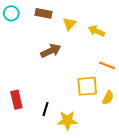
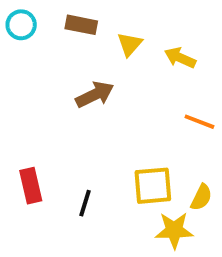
yellow square: (87, 86) -> (153, 186), moved
yellow semicircle: (108, 98) -> (201, 197), moved
yellow star: (67, 120) -> (174, 230), moved

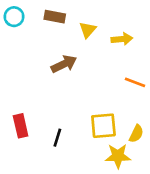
yellow arrow: (180, 58) -> (122, 39), turned 150

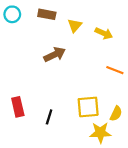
yellow arrow: (122, 39) -> (104, 33), turned 30

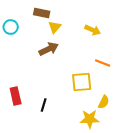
cyan circle: (12, 14) -> (11, 27), moved
yellow triangle: (75, 25) -> (55, 27), moved
yellow square: (88, 107) -> (82, 82), moved

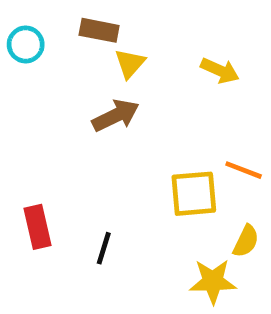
cyan circle: (11, 27) -> (26, 44), moved
orange line: (103, 63) -> (244, 170), moved

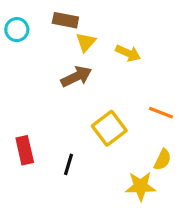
yellow arrow: (220, 71) -> (128, 53), moved
yellow square: (194, 194) -> (109, 128), moved, turned -32

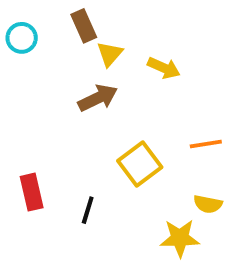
brown rectangle: (65, 20) -> (84, 26), turned 55
orange line: (161, 113) -> (206, 144), turned -30
yellow semicircle: (163, 160) -> (208, 204), turned 75

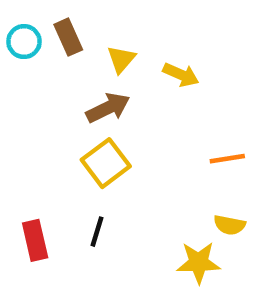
brown rectangle: (84, 26) -> (68, 37), moved
yellow square: (140, 164) -> (106, 163), moved
red rectangle: (32, 192) -> (35, 240), moved

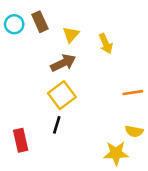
yellow arrow: (181, 75) -> (106, 44), turned 42
black line: (97, 232) -> (57, 125), moved

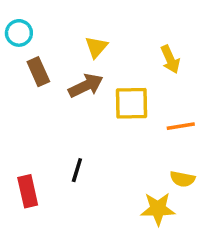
brown rectangle: (40, 22) -> (38, 72), moved
yellow arrow: (106, 44) -> (170, 59), moved
yellow square: (62, 95) -> (131, 103), moved, turned 36

